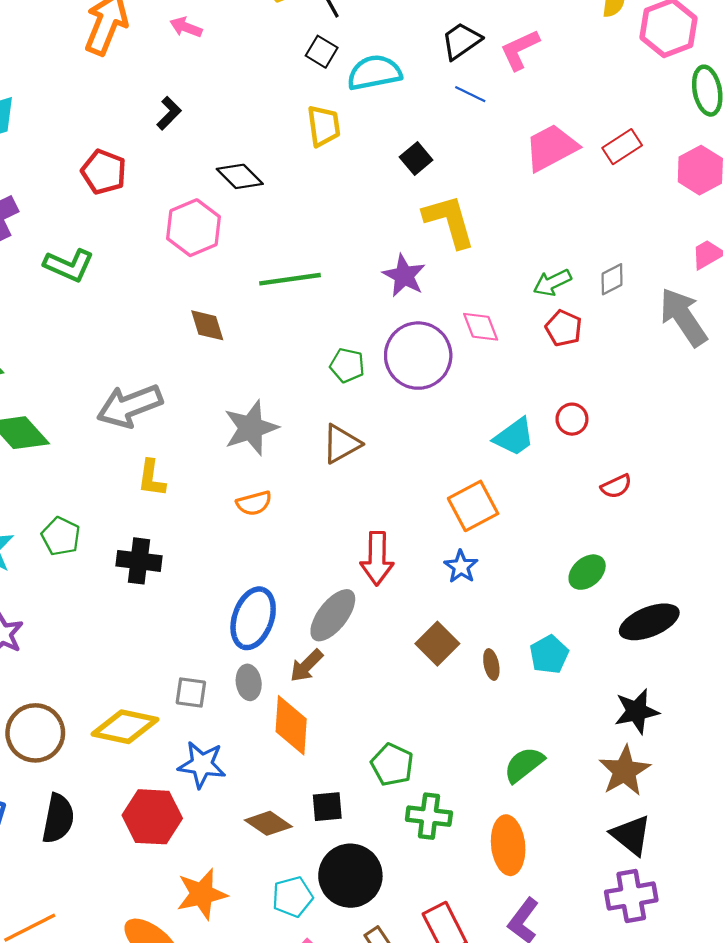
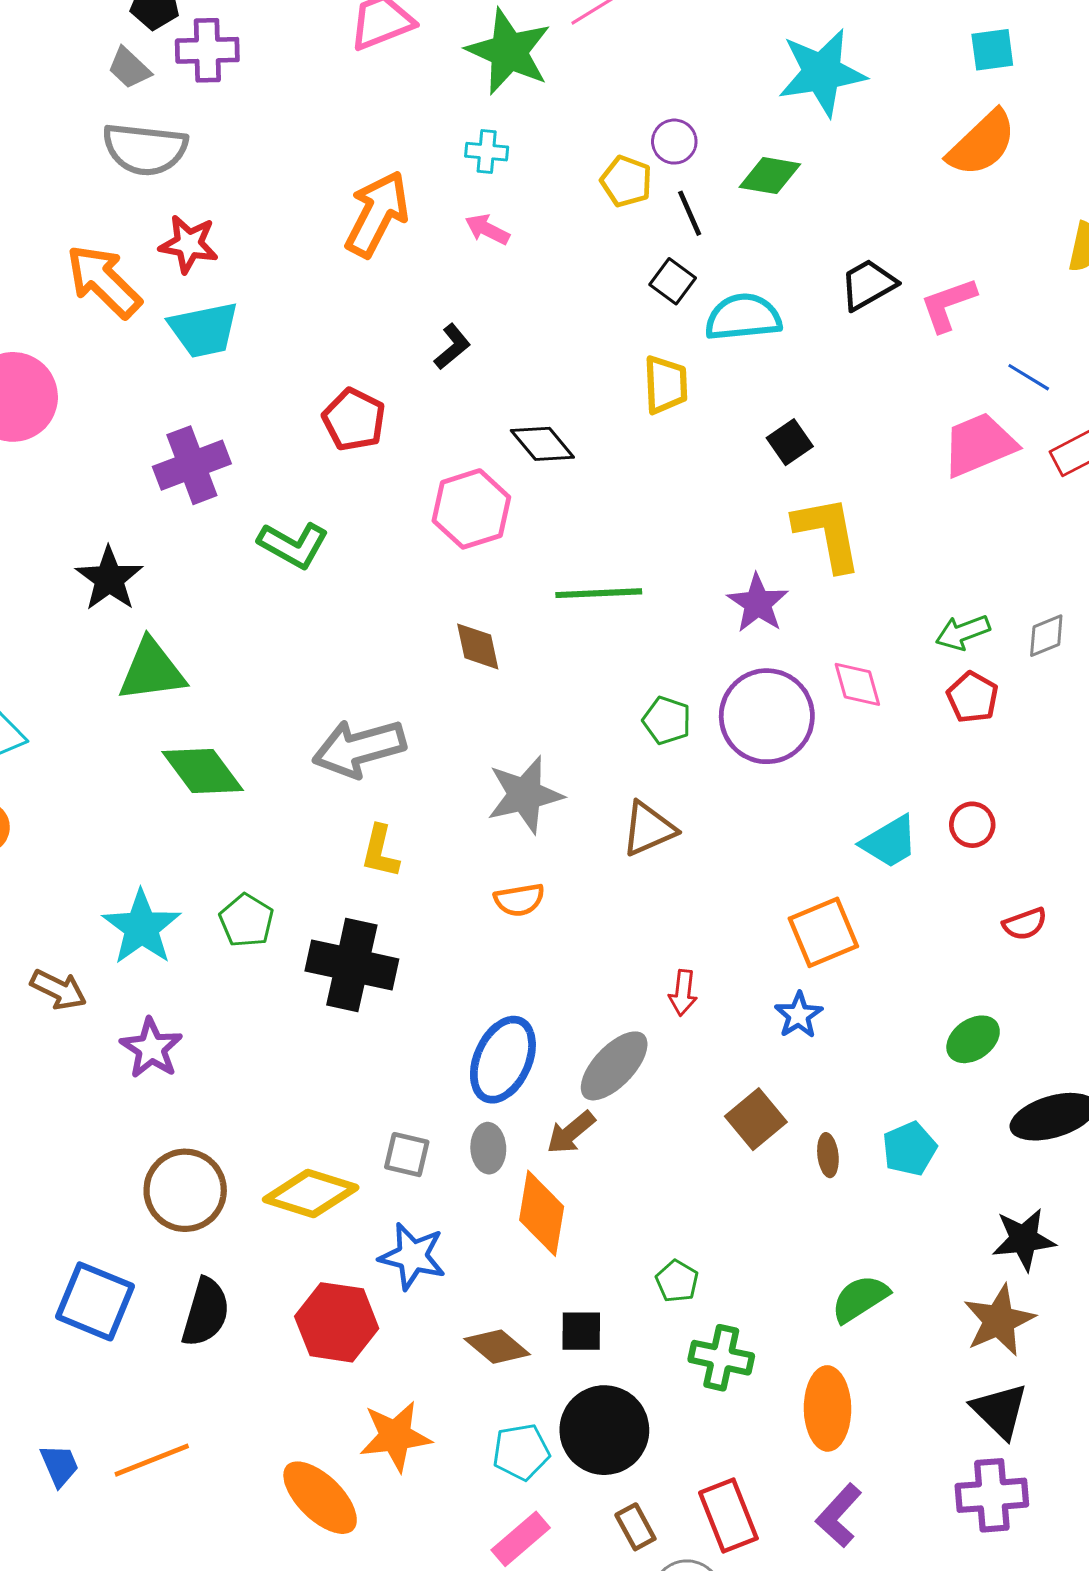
blue line: (470, 94) -> (1029, 377), moved
red arrow: (377, 558) -> (683, 993), size x0.6
black cross: (139, 561) -> (352, 965), size x1.4
green pentagon: (392, 765) -> (677, 1281), size x0.7

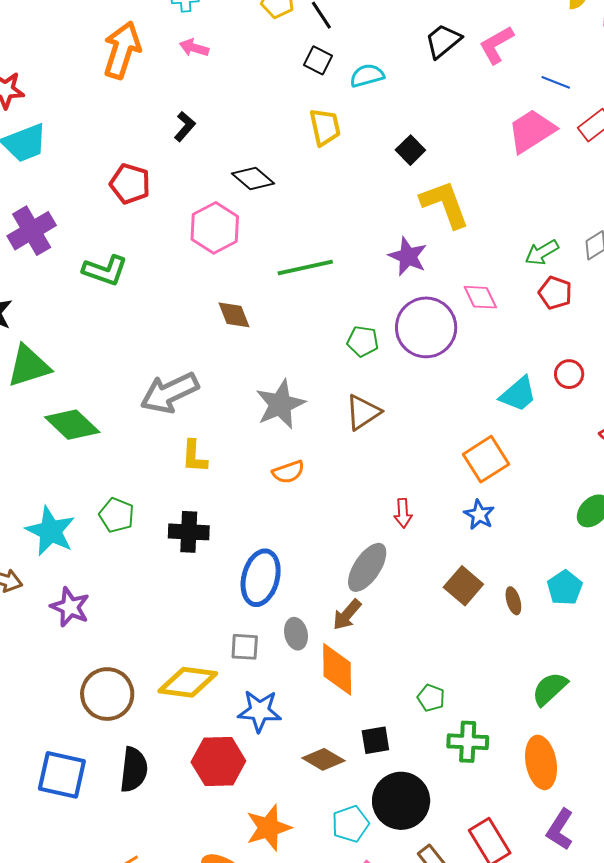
cyan semicircle: (743, 317) -> (367, 76), size x0.7
black cross: (352, 965) -> (189, 532), size x0.7
blue ellipse: (503, 1060) -> (261, 578), moved

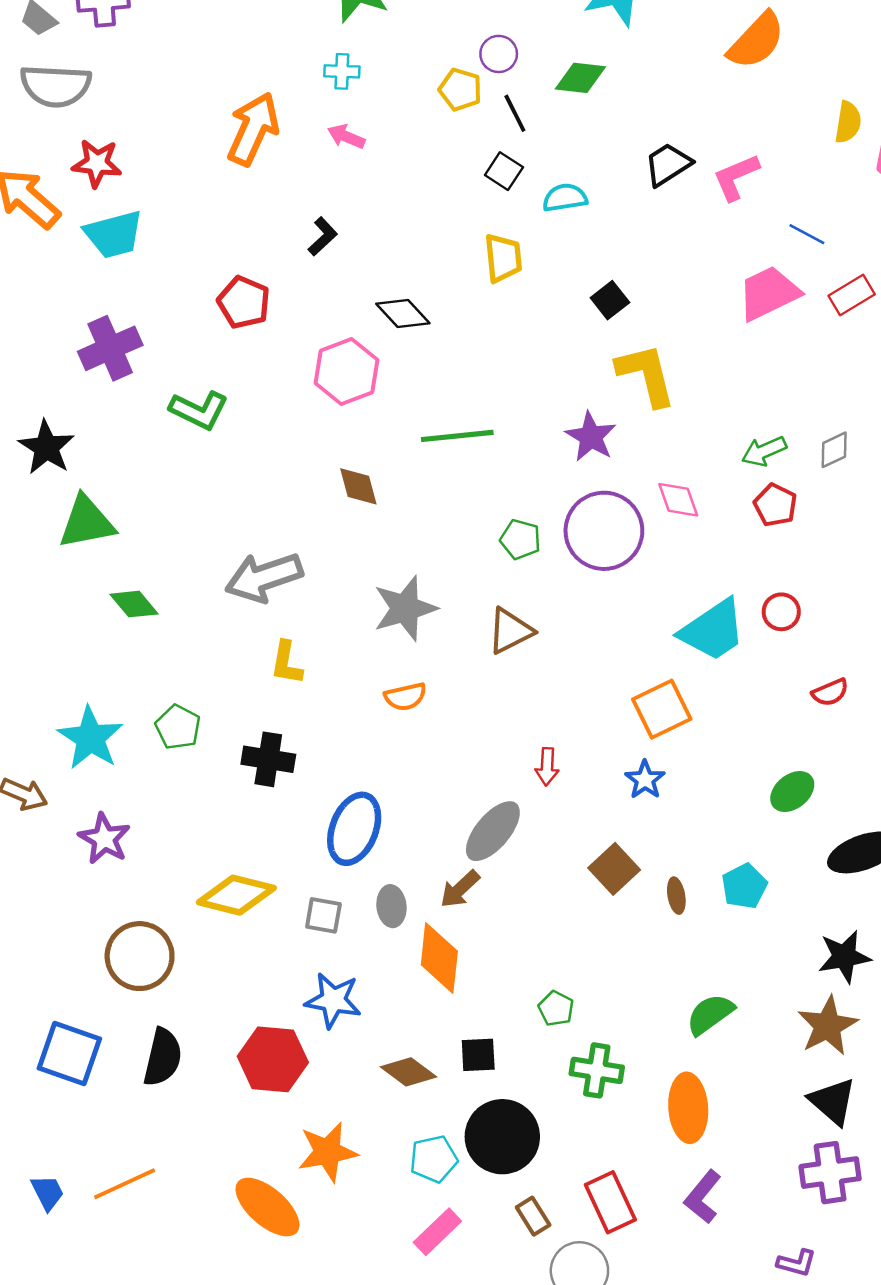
cyan trapezoid: (518, 394) -> (713, 630), size x1.4
green diamond: (72, 425) -> (134, 604), size x0.7
yellow diamond: (188, 682) -> (236, 895), moved

